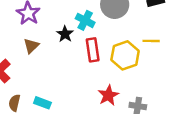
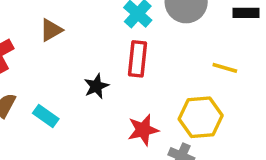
black star: (65, 34) -> (96, 86), moved
yellow hexagon: (125, 55) -> (201, 117), moved

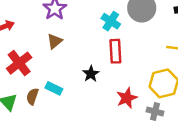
cyan rectangle: (46, 116) -> (54, 88), moved

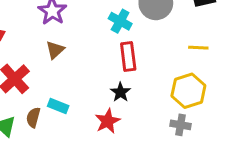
black star: (91, 74) -> (120, 92), moved
red star: (127, 98) -> (108, 121), moved

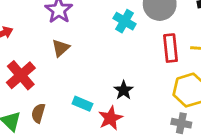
red rectangle: (128, 57) -> (171, 48), moved
cyan rectangle: (58, 106) -> (82, 104), moved

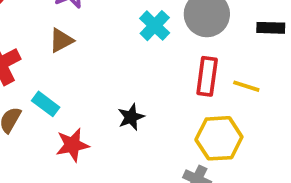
cyan rectangle: (82, 104) -> (46, 104), moved
red star: (110, 118) -> (72, 145), moved

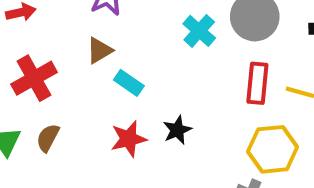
cyan rectangle: (46, 104) -> (129, 83), moved
red star: (72, 145) -> (129, 139), moved

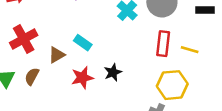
brown triangle: (99, 50) -> (57, 55), moved

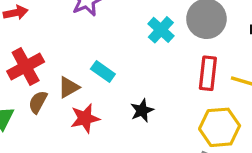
brown semicircle: (32, 76) -> (38, 102), moved
red star: (82, 78) -> (85, 118), moved

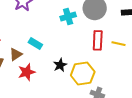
cyan cross: (161, 30) -> (68, 17), turned 35
yellow hexagon: (220, 127) -> (83, 74), moved

